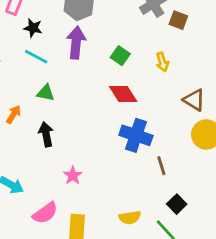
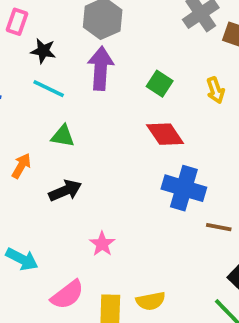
black arrow: (46, 134) -> (65, 191), turned 80
brown line: (161, 166) -> (219, 227), turned -60
yellow semicircle: (130, 217) -> (151, 301), moved

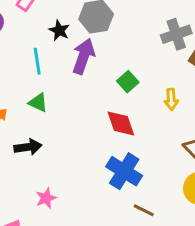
black star: (43, 51) -> (59, 30), moved
cyan line: (49, 89) -> (37, 61), turned 40

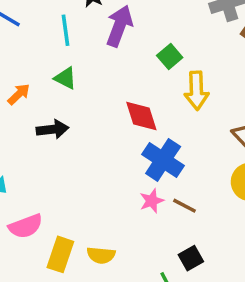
yellow arrow: (171, 99) -> (196, 91), moved, size x1.5
red diamond: (121, 124) -> (141, 116), moved
pink star: (46, 198) -> (152, 201), moved

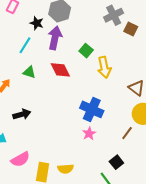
cyan line: (66, 30) -> (25, 45), turned 48
red diamond: (141, 116) -> (60, 70), moved
black arrow: (53, 129) -> (22, 114), moved
brown line: (185, 206) -> (127, 133), moved, turned -72

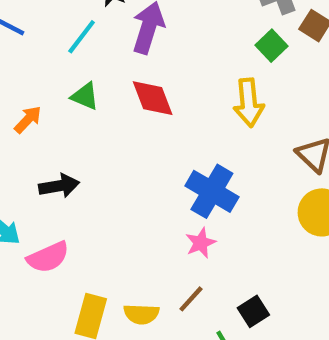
green square: (86, 51) -> (271, 46), moved
brown line: (127, 133) -> (191, 299), moved
pink semicircle: (20, 159) -> (48, 257), moved

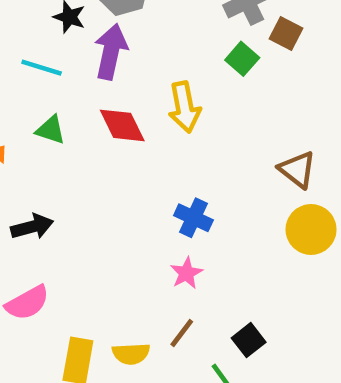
cyan line: (82, 37) -> (42, 68), turned 75
yellow arrow: (249, 103) -> (184, 107), moved
blue cross: (212, 191) -> (193, 218), size x0.7

